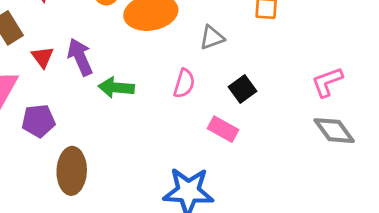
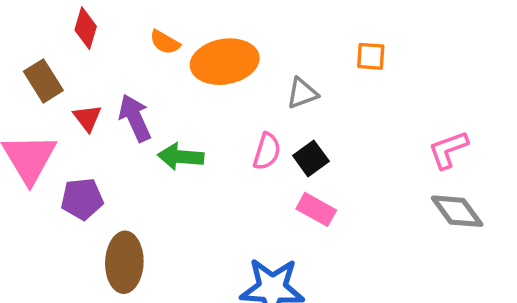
black square: (242, 89) -> (311, 158), moved

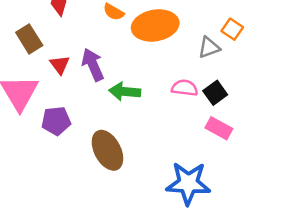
orange square: (371, 56) -> (232, 29), moved, turned 30
pink semicircle: (267, 151) -> (185, 88), turned -100
brown ellipse: (124, 262) -> (107, 150), moved, turned -30

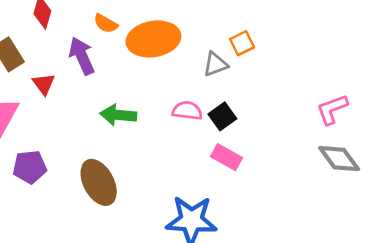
orange square: (232, 29) -> (242, 43), turned 30
purple arrow: (93, 65) -> (82, 56), moved
purple pentagon: (56, 121) -> (30, 167), moved

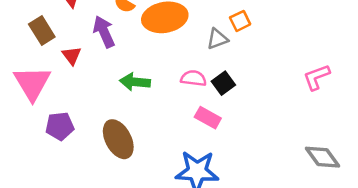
pink rectangle: (227, 157) -> (208, 118), moved
gray diamond: (339, 159) -> (322, 157), moved

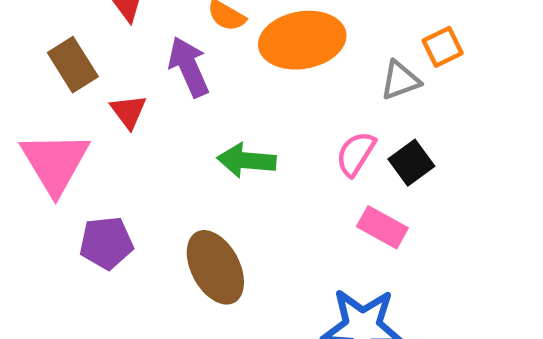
pink semicircle: (193, 78) -> (356, 154), turned -65

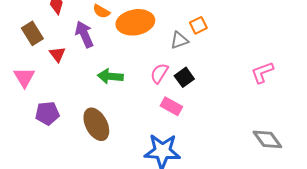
pink triangle: (55, 163) -> (24, 77), size x0.7

